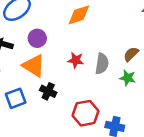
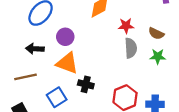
brown semicircle: (131, 54) -> (156, 33), turned -98
red star: (76, 60) -> (126, 26), moved

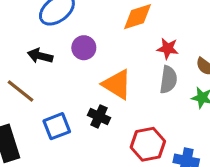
orange triangle: (67, 63) -> (117, 84), moved
brown line: (26, 77) -> (20, 91), turned 40

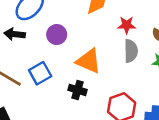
black arrow: (40, 56) -> (15, 34), moved
blue square: (57, 126) -> (40, 73), moved

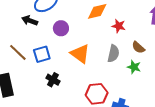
red star: (127, 25) -> (119, 26), moved
black cross: (78, 90) -> (53, 80), moved

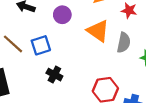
orange triangle: (80, 54) -> (98, 31), moved

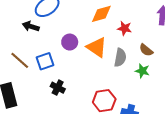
purple circle: (62, 15) -> (70, 42), moved

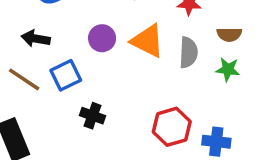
black arrow: (31, 26) -> (36, 39), moved
brown semicircle: (146, 50) -> (229, 34), turned -32

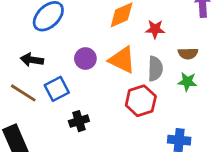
black cross: (93, 116) -> (79, 121), turned -36
red hexagon: (172, 127) -> (141, 101), moved

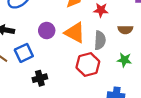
green star: (187, 82) -> (124, 60), moved

